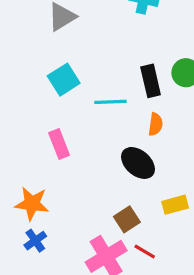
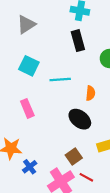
cyan square: (64, 80) -> (29, 66), turned -30
black rectangle: (151, 81) -> (78, 41), moved
blue cross: (35, 241) -> (30, 167), moved

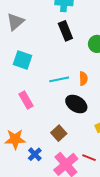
cyan line: (60, 80) -> (59, 79), moved
brown square: (74, 157) -> (59, 133), moved

